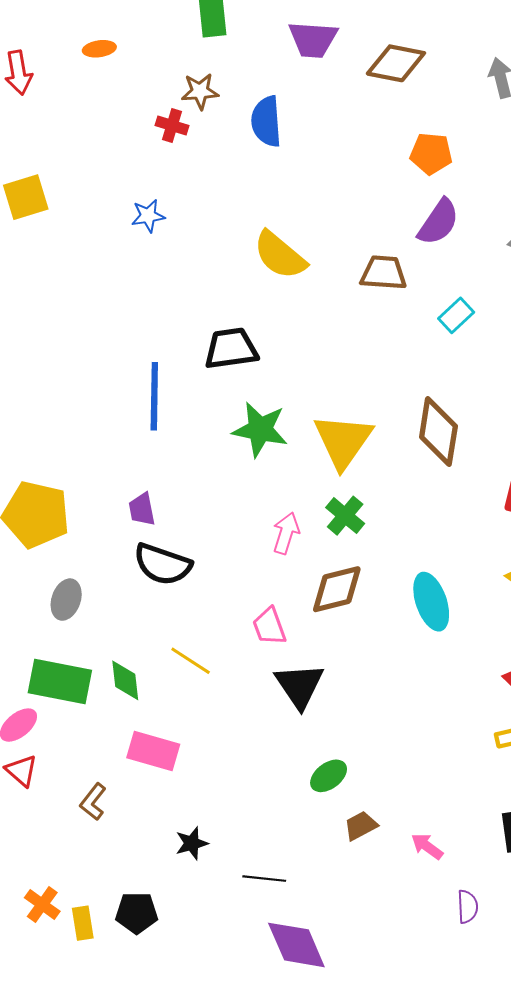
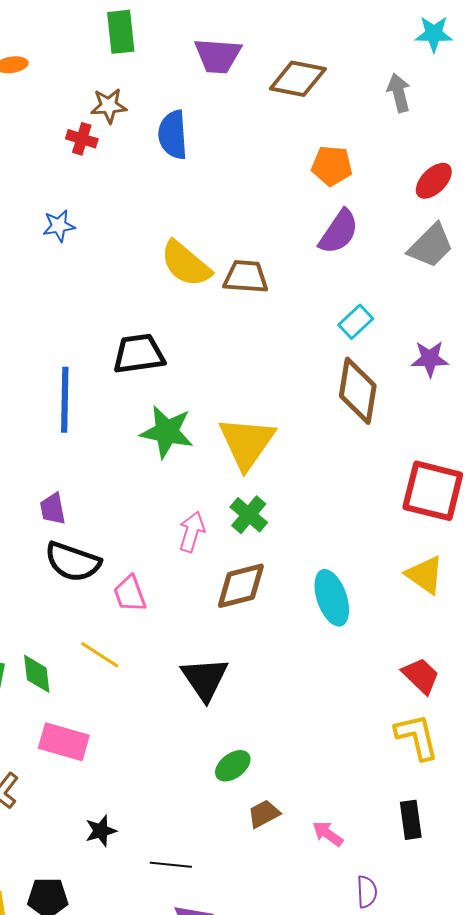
brown trapezoid: (384, 273) -> (246, 277), moved
brown diamond: (438, 432) -> (358, 391), moved
pink trapezoid: (269, 627) -> (130, 594), moved

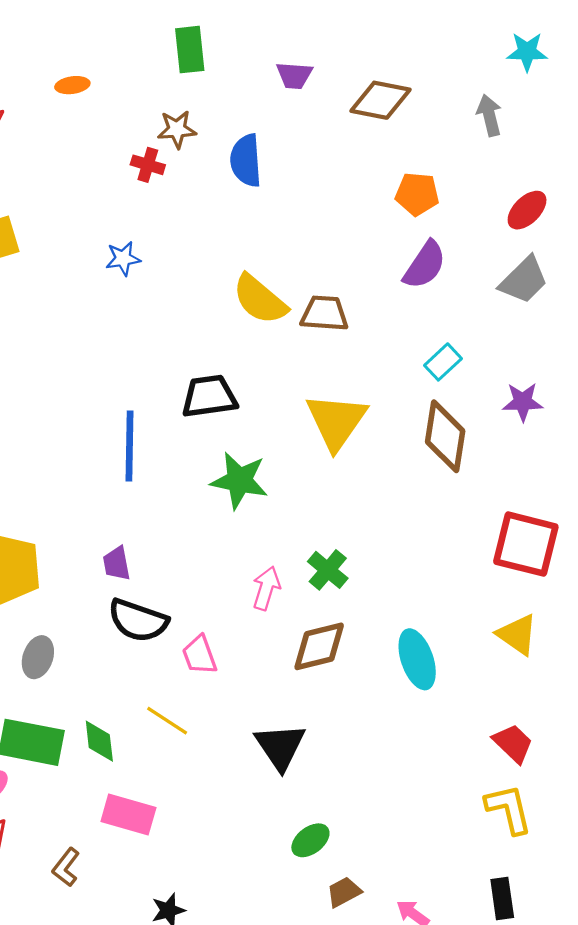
purple trapezoid: (218, 56) -> (294, 75), size x0.7
yellow triangle: (247, 443) -> (336, 421), moved

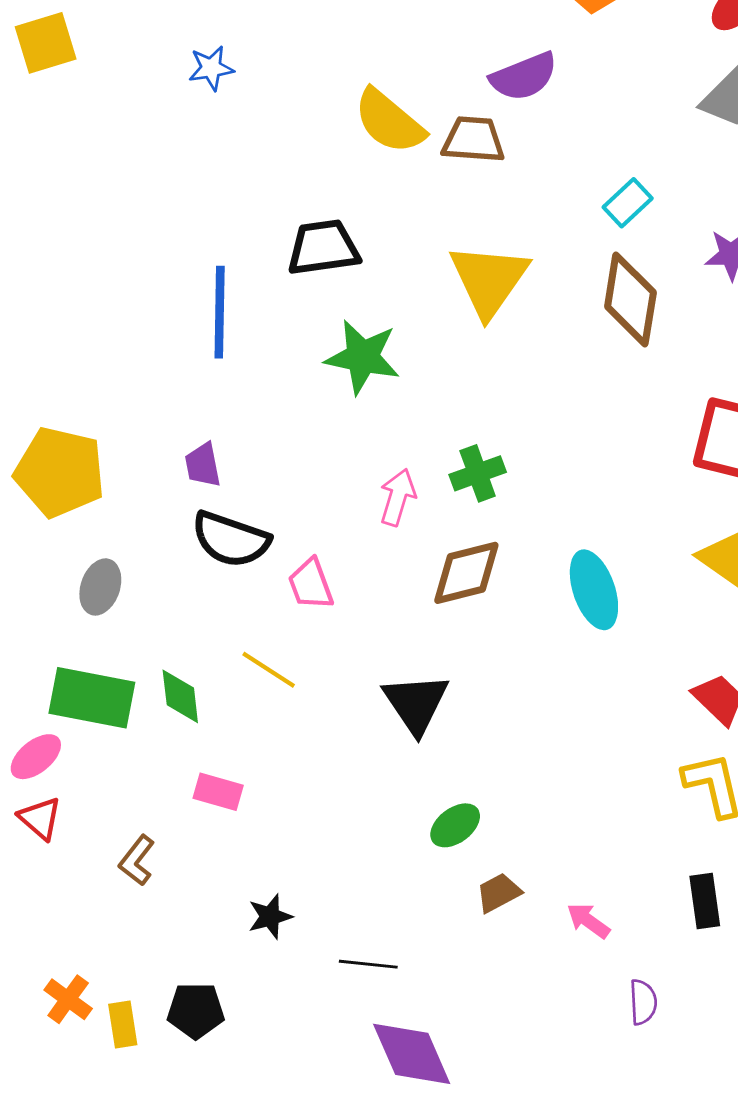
purple semicircle: (425, 265) -> (524, 77), moved, turned 34
green cross: (328, 570) -> (478, 473), turned 30
pink rectangle: (128, 814) -> (218, 792), size x0.7

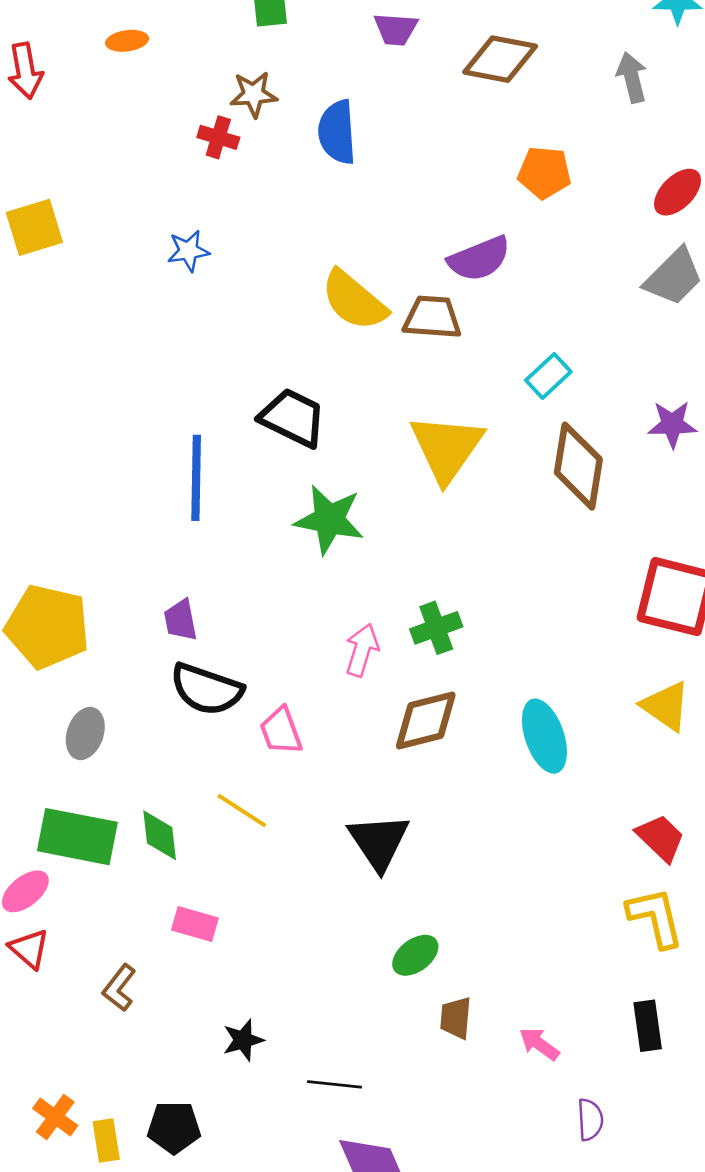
cyan rectangle: (628, 203) -> (548, 376), moved
black trapezoid: (323, 248) -> (293, 418), turned 34
brown trapezoid: (499, 893) -> (456, 1018), turned -57

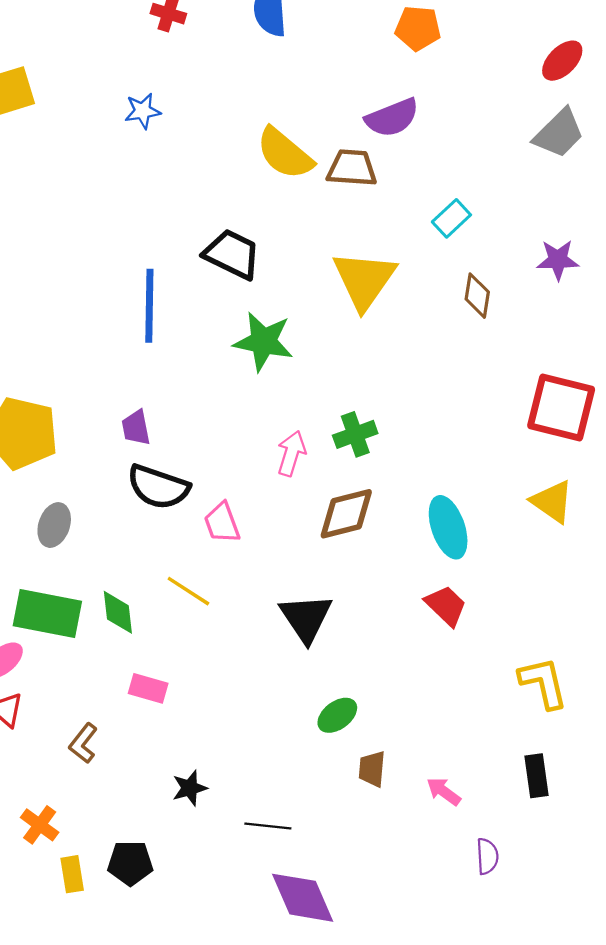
orange pentagon: (544, 173) -> (418, 28), moved
brown diamond: (578, 466) -> (477, 296), size x0.6
red trapezoid: (661, 838) -> (446, 606), moved
orange cross: (55, 1117) -> (40, 825), moved

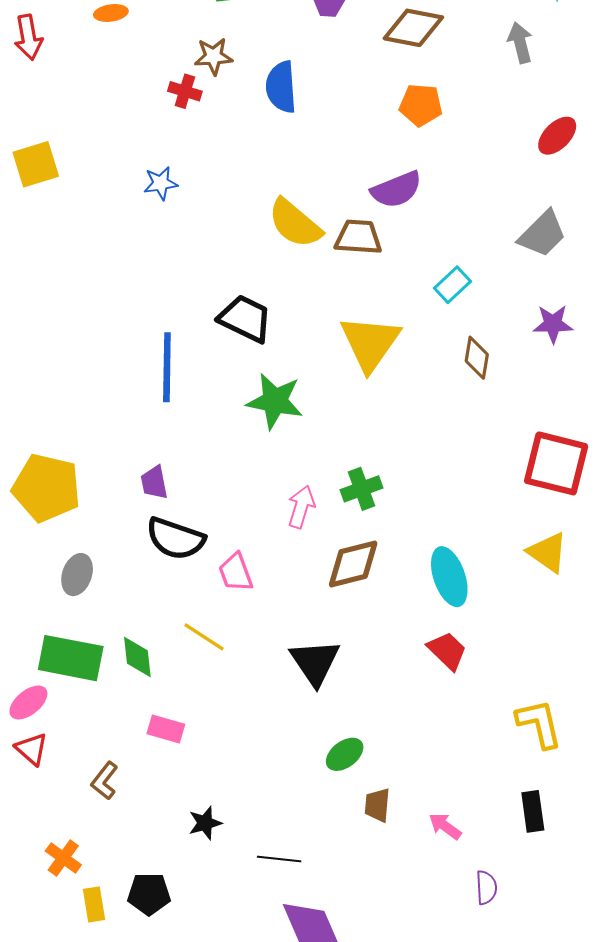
gray trapezoid: (559, 133) -> (542, 234), moved

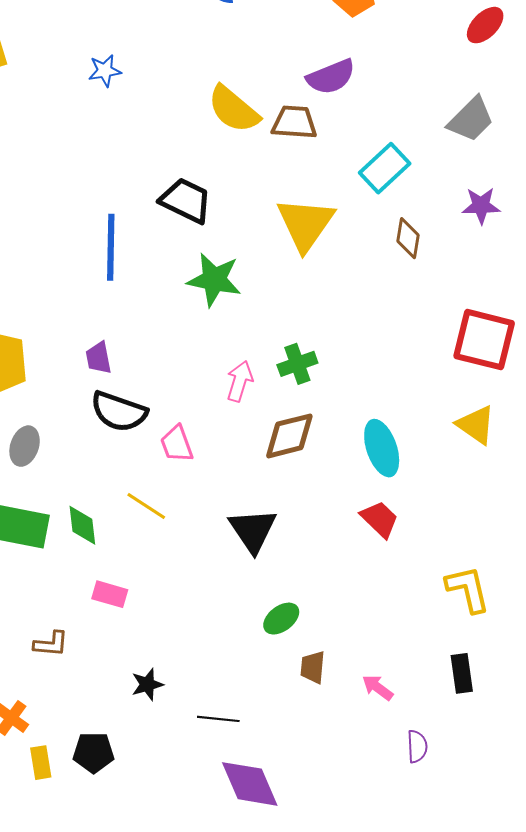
cyan rectangle: (452, 285) -> (385, 168), size x1.4
brown L-shape: (105, 781) -> (51, 644), turned -123

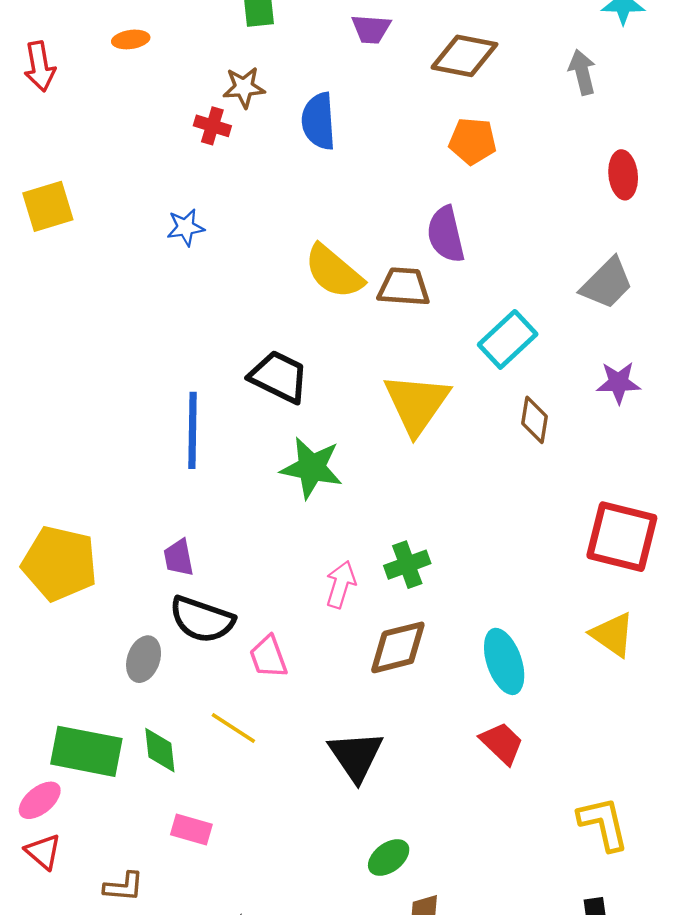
red ellipse: (485, 25) -> (623, 175), turned -51
purple semicircle: (331, 77) -> (446, 234), turned 99
gray ellipse: (25, 446) -> (144, 659), moved

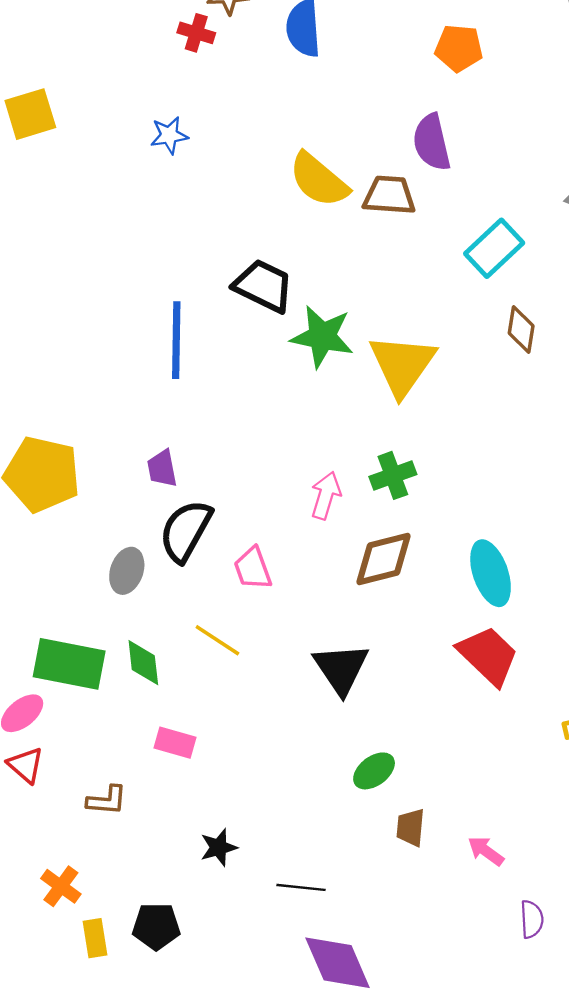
yellow triangle: (417, 404) -> (402, 365), moved
green star: (312, 468) -> (322, 337), moved
black semicircle: (202, 619) -> (186, 531), turned 100
red trapezoid: (502, 743) -> (488, 656), size x1.4

